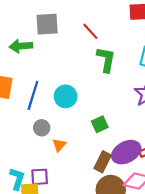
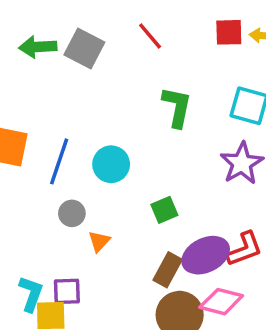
gray square: (47, 24) -> (84, 49), turned 30
red line: (90, 31) -> (150, 36), moved
green arrow: (21, 46) -> (38, 47), moved

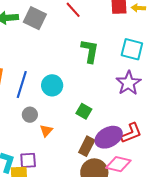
green square: (164, 210) -> (84, 111), turned -35

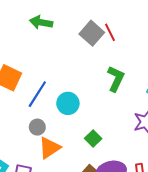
gray square: (35, 18) -> (92, 33), moved
orange triangle: (46, 131) -> (50, 148), size x1.6

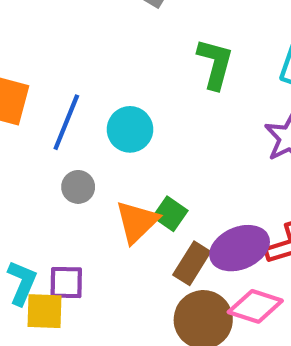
green square: (93, 138) -> (170, 214), moved
orange triangle: (50, 148) -> (137, 222), moved

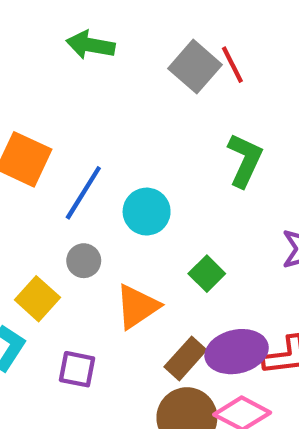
green square: (170, 214) -> (207, 274), moved
purple square: (66, 283) -> (77, 369), moved
yellow square: (45, 311) -> (37, 299), moved, turned 30

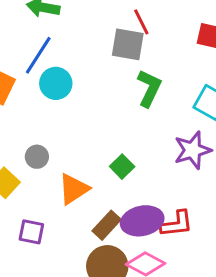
gray square: (195, 67) -> (128, 44), moved, turned -32
blue line: (83, 193) -> (38, 55), moved
cyan circle: (147, 212) -> (56, 83), moved

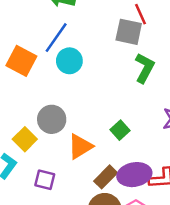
gray circle: (37, 157) -> (52, 119), size x1.5

